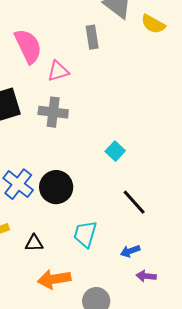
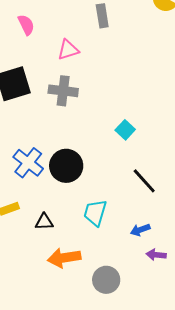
pink semicircle: (28, 46) -> (26, 25), moved, size x0.6

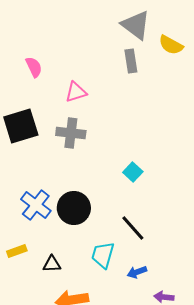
gray rectangle: (102, 16) -> (131, 61), moved
black line: (144, 181) -> (133, 228), moved
blue arrow: (140, 230) -> (137, 272), moved

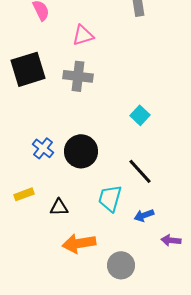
blue cross: (36, 205) -> (43, 148), size x0.7

